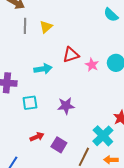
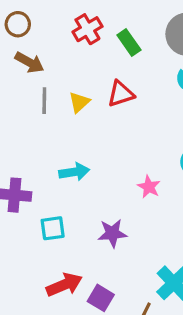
red triangle: (71, 55) -> (121, 94), moved
pink star: (92, 65) -> (149, 187), moved
red arrow: (37, 137) -> (64, 285), size x1.5

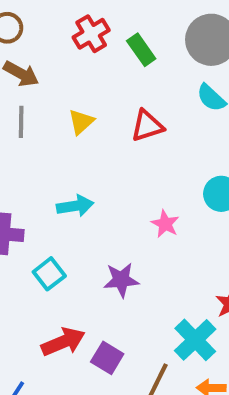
red triangle: (121, 94) -> (147, 126), moved
gray line: (44, 101) -> (21, 122), moved
cyan square: (53, 228) -> (49, 274), turned -30

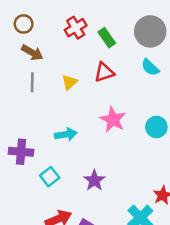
red triangle: (147, 126) -> (104, 72), moved
pink star: (165, 224) -> (113, 120), moved, size x1.5
purple star: (121, 280) -> (94, 180), turned -30

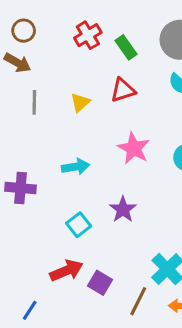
brown arrow: (32, 53) -> (17, 63), moved
cyan square: (50, 177) -> (79, 225), moved
purple star: (94, 180) -> (123, 209), moved

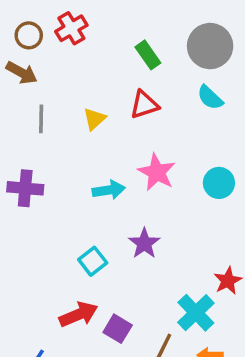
red cross: (88, 35) -> (71, 28), moved
cyan arrow: (76, 167) -> (109, 190), moved
purple cross: (21, 188) -> (25, 188), moved

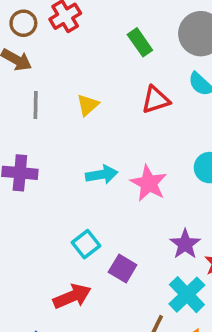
red triangle: (144, 105) -> (156, 100), moved
pink star: (157, 172) -> (149, 183), moved
purple star: (144, 243) -> (185, 244), moved
purple square: (118, 329) -> (123, 268), moved

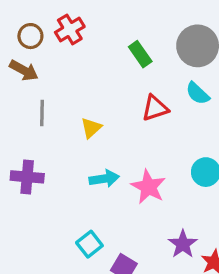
yellow triangle: (88, 105) -> (91, 128), moved

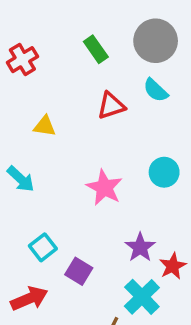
red cross: (70, 29) -> (22, 60), moved
yellow triangle: (91, 128) -> (45, 126), turned 50
cyan arrow: (104, 179) -> (21, 179), moved, turned 52

